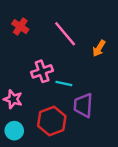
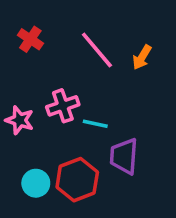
orange arrow: (99, 48) -> (142, 57), moved
pink star: (13, 99) -> (20, 120), moved
cyan circle: (14, 131) -> (36, 183), moved

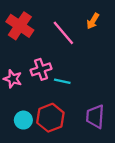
red cross: (30, 39) -> (20, 26), size x1.6
orange arrow: (142, 57) -> (93, 21), moved
purple trapezoid: (124, 156) -> (95, 117), moved

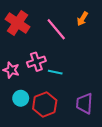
cyan circle: (23, 120) -> (21, 98), moved

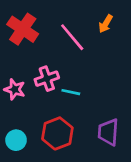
cyan circle: (21, 98) -> (16, 140), moved

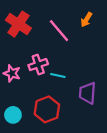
purple trapezoid: (108, 132) -> (87, 93), moved

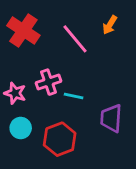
cyan circle: (13, 115) -> (21, 128), moved

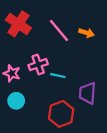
orange arrow: (110, 25) -> (86, 33), moved, turned -104
red hexagon: (60, 139) -> (61, 114), moved

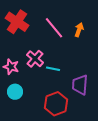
orange arrow: (86, 33) -> (79, 30), turned -88
pink cross: (38, 65) -> (35, 59), turned -30

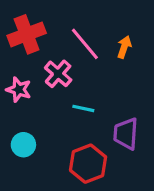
red cross: (17, 22) -> (27, 34), turned 35
pink cross: (35, 59) -> (58, 74), moved
pink star: (11, 67) -> (19, 90), moved

